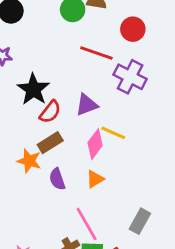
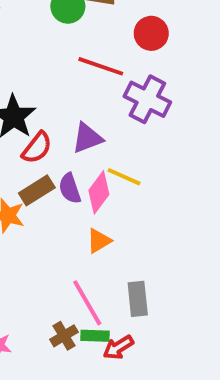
purple semicircle: (57, 179) -> (70, 188), moved
gray rectangle: (140, 221) -> (138, 299), moved, turned -35

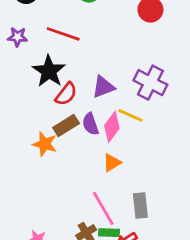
red line: (101, 66) -> (63, 34), moved
purple cross: (147, 99) -> (150, 83), moved

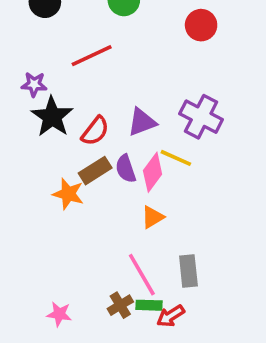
red line: (63, 34) -> (92, 56), turned -44
purple star: (17, 37) -> (34, 84), moved
black star: (49, 71) -> (52, 117), moved

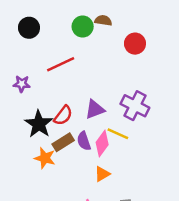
black star: (52, 117) -> (39, 124), moved

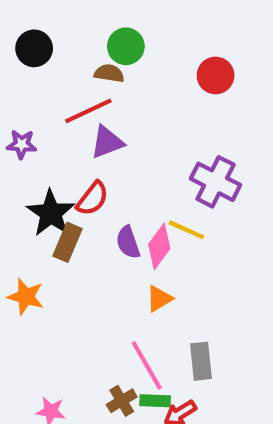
brown semicircle: (103, 20) -> (109, 73), moved
purple triangle: (95, 109) -> (107, 142), moved
brown rectangle: (63, 142) -> (67, 242), moved, turned -35
orange star: (45, 158) -> (26, 297), moved

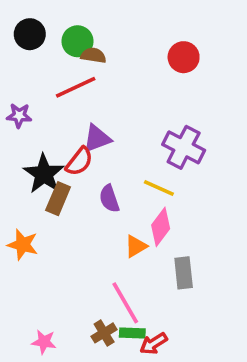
green circle: (126, 46) -> (77, 41), moved
purple triangle: (107, 142) -> (97, 138), moved
pink diamond: (159, 246) -> (161, 227), moved
gray rectangle: (201, 361) -> (184, 273), moved

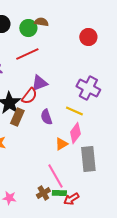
brown semicircle: (93, 55) -> (41, 22), moved
gray rectangle: (184, 273) -> (88, 159), size x1.4

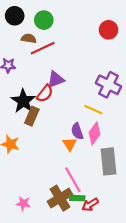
brown semicircle: (41, 22) -> (29, 38), moved
purple semicircle: (46, 117) -> (77, 131), moved
orange triangle: (61, 144) -> (70, 144), moved, turned -32
brown cross: (43, 193) -> (60, 198), size x1.6

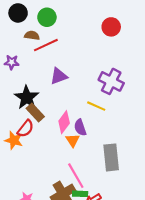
red semicircle: (45, 93) -> (26, 129), moved
brown rectangle: (32, 116) -> (35, 112), turned -66
pink diamond: (94, 133) -> (64, 122), moved

